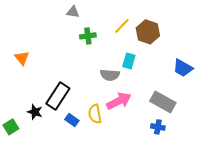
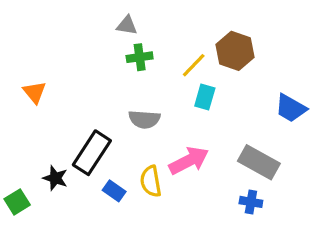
gray triangle: (73, 12) -> (127, 25), moved
yellow line: (122, 26) -> (194, 65), moved
gray semicircle: (110, 75) -> (144, 119), moved

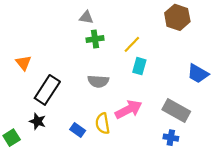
brown hexagon: (235, 51) -> (177, 17), moved
black rectangle: (92, 153) -> (47, 90), moved

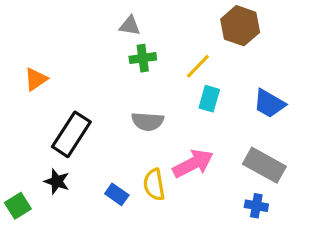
brown hexagon: (177, 17) -> (240, 26), moved
orange triangle: (23, 63) -> (36, 79), moved, turned 35
blue trapezoid: (198, 74) -> (269, 104), moved

